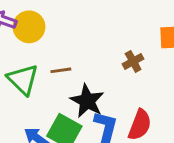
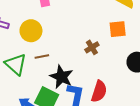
yellow circle: (29, 27) -> (31, 31), moved

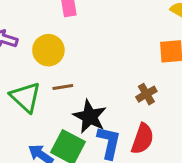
brown cross: (92, 47) -> (146, 94), moved

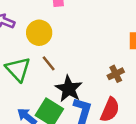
brown line: (63, 87) -> (49, 63), turned 56

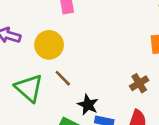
black star: (69, 89) -> (88, 105), size x0.7

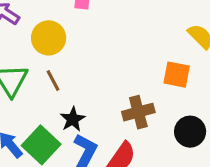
brown cross: (139, 83) -> (138, 112), size x1.4

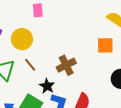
brown cross: (138, 112) -> (66, 65), moved

